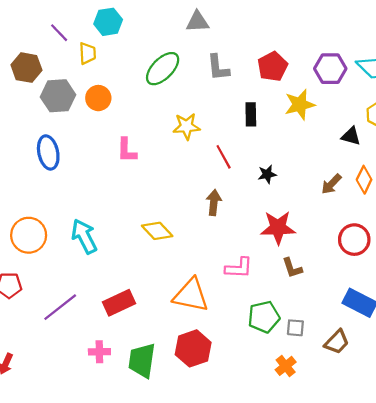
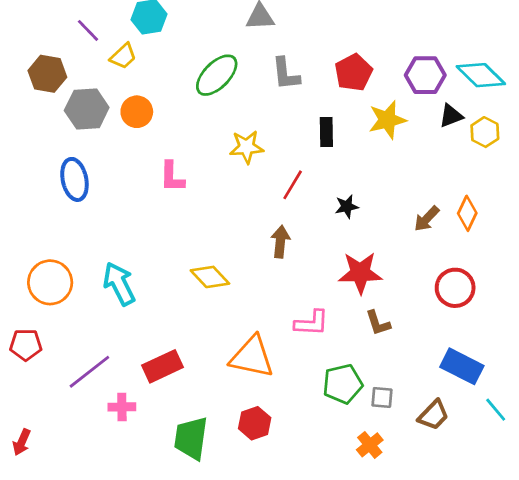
yellow trapezoid: (87, 53) -> (123, 56), turned 50
black triangle: (351, 136) -> (451, 116), moved, turned -36
red line: (224, 157) -> (293, 185), turned 60
red hexagon: (193, 348) -> (255, 423), size x0.7
pink cross: (99, 352) -> (122, 407), moved

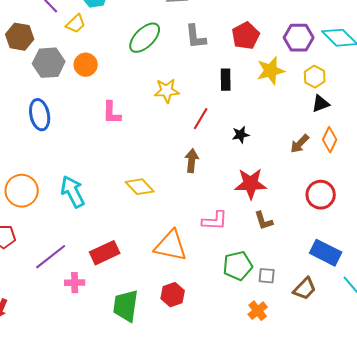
black triangle: (451, 116) -> (321, 104), moved
yellow hexagon: (485, 132) -> (315, 77), moved

